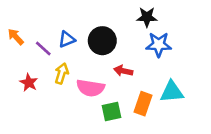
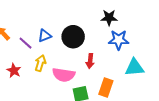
red arrow: (123, 71) -> (90, 61), turned -96
cyan triangle: (172, 92) -> (134, 67), moved

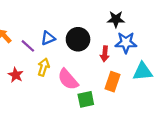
red arrow: (90, 61) -> (105, 54), moved
pink semicircle: (64, 75) -> (68, 79), turned 40
orange rectangle: (106, 87) -> (113, 82), moved

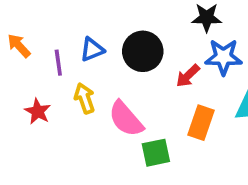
purple line: (28, 46) -> (58, 63), turned 40
red arrow: (105, 54) -> (188, 76), turned 40
yellow arrow: (43, 67) -> (85, 98), turned -36

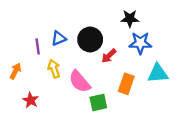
orange arrow: (19, 46) -> (15, 71), moved, turned 70
red arrow: (188, 76) -> (109, 56), moved
red star: (38, 111) -> (31, 100), moved

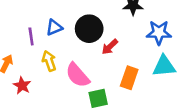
blue star: (140, 43) -> (159, 33), moved
red star: (31, 100) -> (22, 86), moved

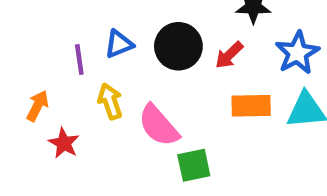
blue star: (159, 33) -> (297, 53), turned -30
red arrow: (110, 47) -> (229, 55), moved
orange rectangle: (129, 78) -> (251, 106), moved, turned 70

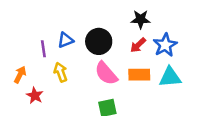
red arrow: (229, 55) -> (138, 45), moved
pink semicircle: (159, 126) -> (106, 73), moved

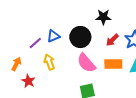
black star: (141, 19) -> (103, 17), moved
purple line: (43, 49) -> (35, 43), turned 56

